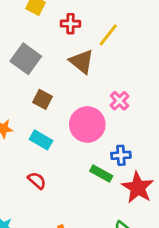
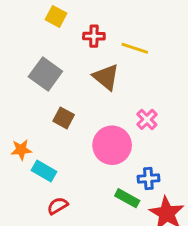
yellow line: (108, 35) -> (135, 48), turned 70
cyan rectangle: (41, 140) -> (44, 171), moved
red semicircle: (37, 181) -> (58, 206), turned -72

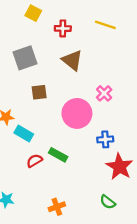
yellow line: (135, 48) -> (105, 25), moved
gray square: (45, 74) -> (25, 58), turned 35
brown square: (64, 118) -> (39, 92), turned -35
green rectangle: (127, 198) -> (58, 155), moved

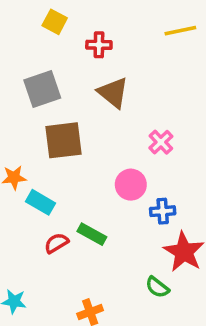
yellow line: (105, 25) -> (180, 31), moved, turned -30
brown square: (39, 92) -> (64, 140), size x1.6
pink circle: (77, 113) -> (131, 185), moved, size x0.7
green semicircle: (108, 202) -> (157, 287), moved

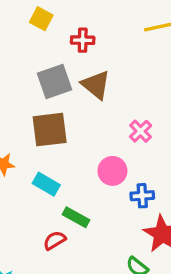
gray square: (42, 89) -> (55, 82), moved
cyan rectangle: (41, 202) -> (46, 184), moved
red semicircle: (56, 243) -> (55, 240), moved

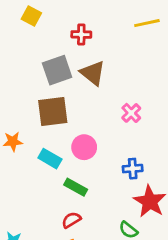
yellow square: (41, 19) -> (31, 16), moved
pink circle: (112, 171) -> (84, 147), moved
red semicircle: (55, 240) -> (71, 220), moved

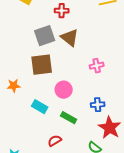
pink cross: (131, 113) -> (97, 66), turned 32
cyan rectangle: (50, 159) -> (40, 107), moved
green rectangle: (76, 187) -> (69, 118), moved

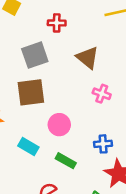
brown triangle: (70, 38) -> (88, 58), moved
pink cross: (97, 66) -> (102, 94), turned 32

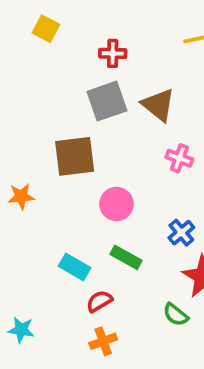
gray square: (35, 55) -> (107, 101), moved
blue cross: (103, 144) -> (181, 233), turned -36
cyan rectangle: (28, 147) -> (75, 267), moved

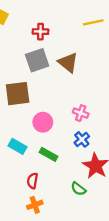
pink cross: (179, 158) -> (81, 113), moved
cyan rectangle: (75, 267) -> (18, 146), moved
red semicircle: (99, 301) -> (32, 181), turned -49

